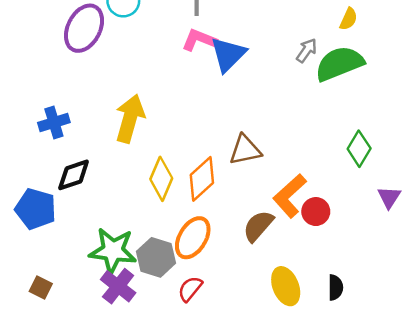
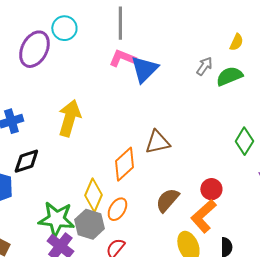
green semicircle: (339, 64) -> (229, 76), size x0.7
yellow diamond: (161, 179) -> (93, 195), moved
orange L-shape: (290, 196) -> (203, 216), moved
orange ellipse: (193, 238) -> (117, 209), size x0.7

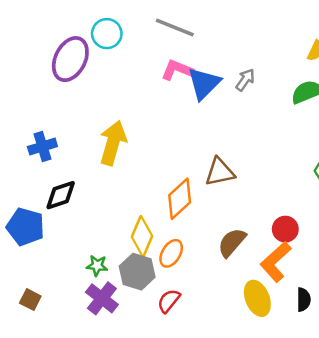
gray line: (120, 23) -> (175, 28), turned -68
gray arrow: (204, 66) -> (245, 80), moved
green star: (56, 219) -> (97, 266), size x0.5

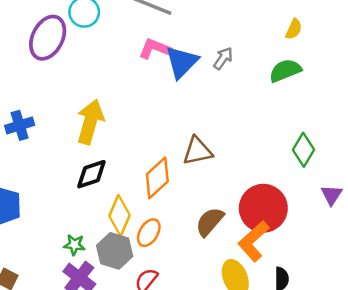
black diamond: (61, 195) -> (91, 174), moved
red circle: (285, 229) -> (263, 208), size x1.8

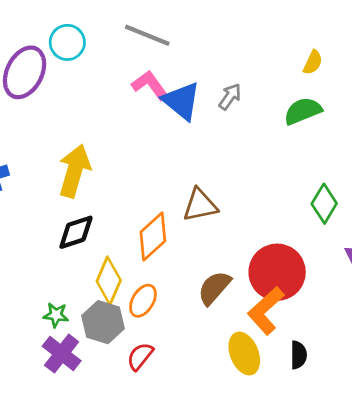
pink L-shape: (155, 49) -> (150, 85), turned 32
blue triangle: (182, 62) -> (181, 101), turned -36

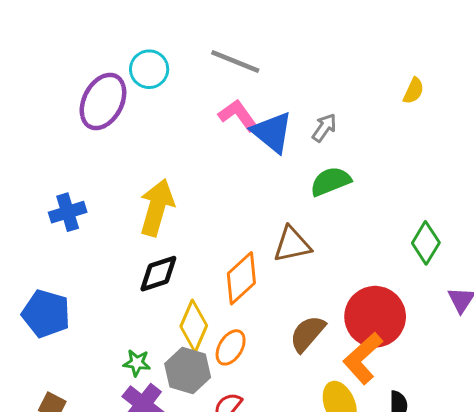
green semicircle: (303, 111) -> (331, 181), moved

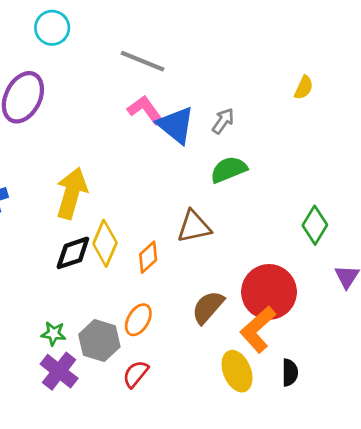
cyan circle: (149, 69) -> (52, 28), moved
orange diamond: (241, 278) -> (148, 257), size x0.7
yellow diamond: (194, 326) -> (105, 243), moved

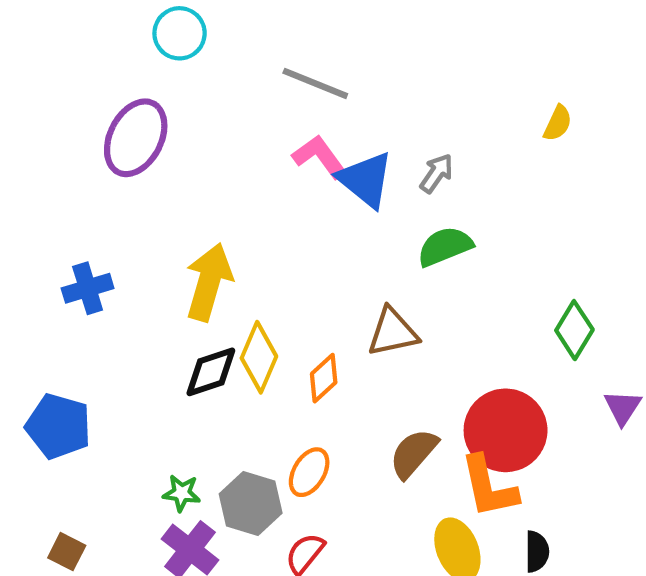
orange L-shape: (258, 329) -> (489, 487), turned -60

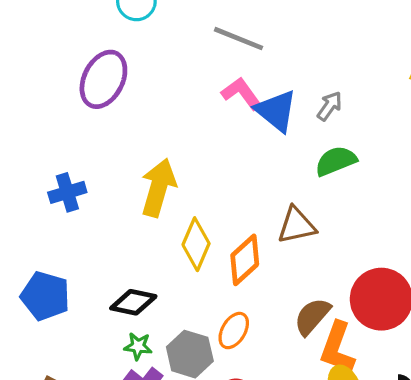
black diamond: (211, 372) -> (133, 302), moved, turned 30
orange diamond: (324, 378) -> (245, 260), size x1.4
orange L-shape: (489, 487) -> (337, 348), moved, turned 32

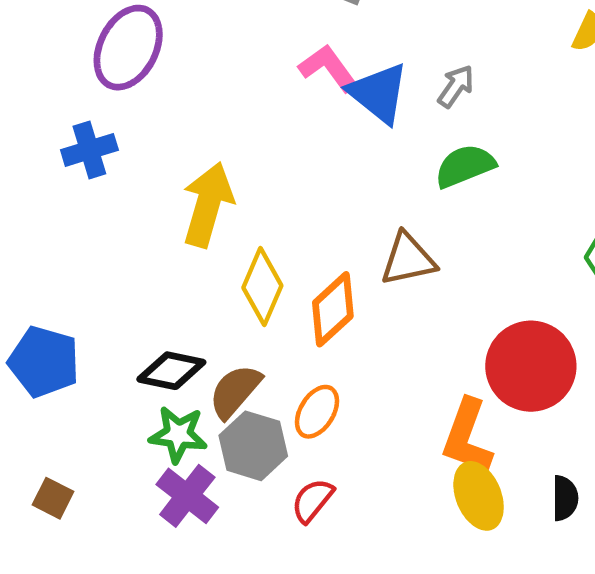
blue cross: (67, 192) -> (89, 150), moved
brown semicircle: (312, 316) -> (235, 391), moved
green star: (138, 346) -> (178, 434), size x1.4

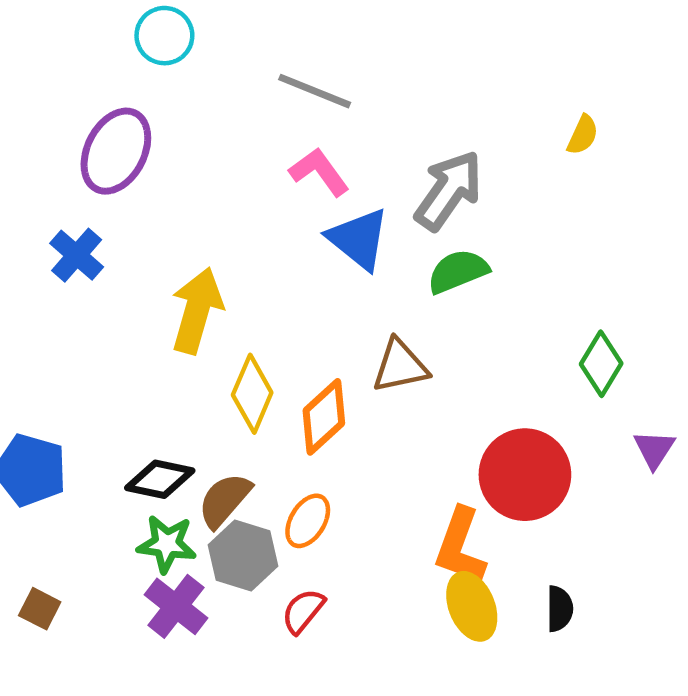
gray arrow: (456, 86) -> (449, 190), size x1.8
blue triangle: (378, 93) -> (359, 239), moved
blue cross: (89, 150) -> (77, 255), turned -32

